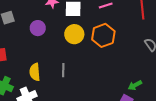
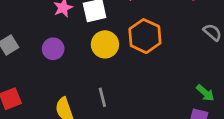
green arrow: (135, 85) -> (205, 93), turned -96

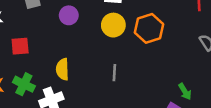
gray line: (102, 97) -> (114, 73), moved

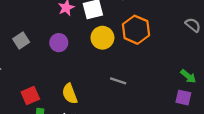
red square: (20, 46) -> (30, 95), moved
gray line: (114, 73) -> (118, 81), turned -56

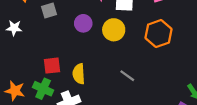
yellow circle: (102, 38) -> (114, 30), moved
red square: (30, 95) -> (52, 66), moved

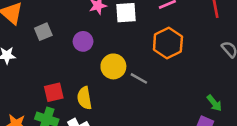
yellow circle: (114, 30) -> (113, 66), moved
gray line: (127, 76) -> (139, 78), moved

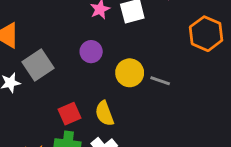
gray square: (43, 32) -> (38, 65), moved, size x1.5
orange hexagon: (168, 43) -> (206, 34), moved

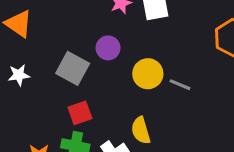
gray square: (38, 65) -> (73, 68), moved, turned -32
yellow semicircle: (104, 113) -> (141, 130), moved

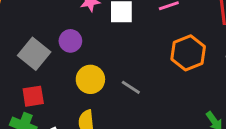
yellow circle: (148, 74) -> (90, 79), moved

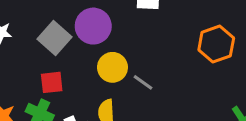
purple circle: (70, 41) -> (93, 26), size x1.5
gray line: (131, 87) -> (143, 82), moved

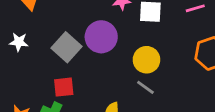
yellow circle: (112, 67) -> (146, 60), moved

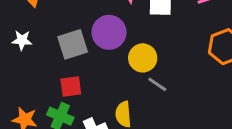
gray square: (67, 47) -> (73, 44), turned 32
yellow circle: (146, 60) -> (143, 58), moved

